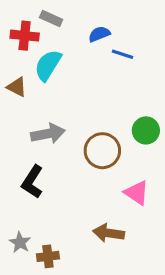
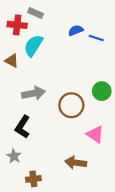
blue semicircle: (99, 34) -> (76, 30), moved
blue line: (123, 54) -> (96, 38), moved
gray star: (20, 242) -> (14, 156), moved

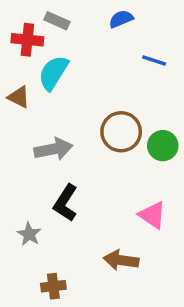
blue semicircle: (76, 30) -> (121, 19), moved
brown circle: (71, 105) -> (121, 132), moved
black L-shape: (23, 127) -> (66, 203), moved
gray star: (14, 156) -> (29, 234), moved

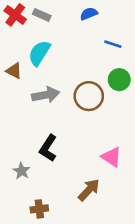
red cross: (27, 40) -> (15, 15), moved, turned 30
green circle: (163, 146) -> (119, 80), moved
gray arrow: (53, 149) -> (46, 95), moved
brown arrow: (121, 260) -> (89, 190), turned 125

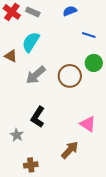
gray arrow: (46, 95) -> (36, 75), turned 150

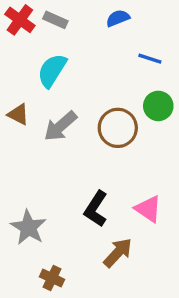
brown triangle: (11, 56) -> (18, 114), moved
black L-shape: (38, 117) -> (96, 209), moved
gray star: (17, 135) -> (28, 227), size x1.5
brown cross: (31, 165) -> (52, 278), turned 32

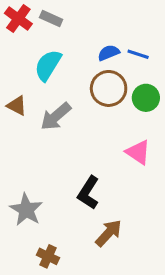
blue semicircle: (118, 18) -> (109, 53), moved
brown circle: (118, 128) -> (109, 88), moved
pink triangle: (148, 209) -> (138, 152), moved

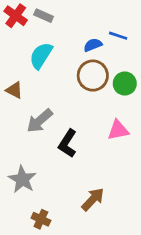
blue line: (138, 54) -> (118, 36), moved
gray arrow: (56, 116) -> (40, 121), moved
pink triangle: (138, 152) -> (118, 130), turned -45
black L-shape: (88, 193) -> (68, 143), moved

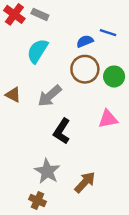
brown triangle: (14, 90) -> (13, 95), moved
gray arrow: (40, 121) -> (50, 96), moved
gray star: (22, 179) -> (47, 171), moved

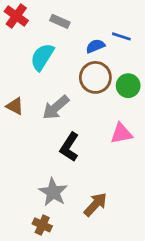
gray rectangle: (40, 14) -> (60, 21), moved

